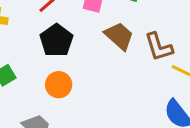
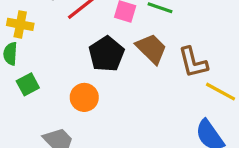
black pentagon: (56, 40) -> (106, 54), moved

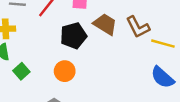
black pentagon: (106, 54) -> (73, 36), turned 30

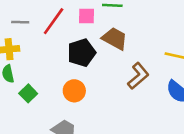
brown L-shape: (138, 27) -> (138, 76), moved, turned -100

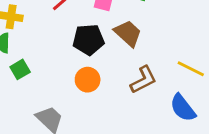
orange circle: (74, 91) -> (88, 80), moved

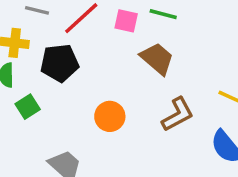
black pentagon: (88, 40) -> (60, 63), moved

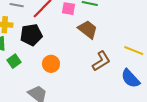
orange circle: (110, 116) -> (51, 64), moved

